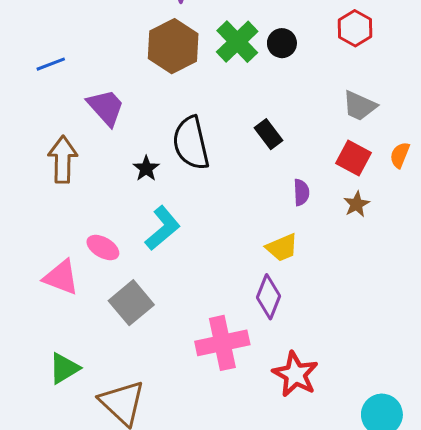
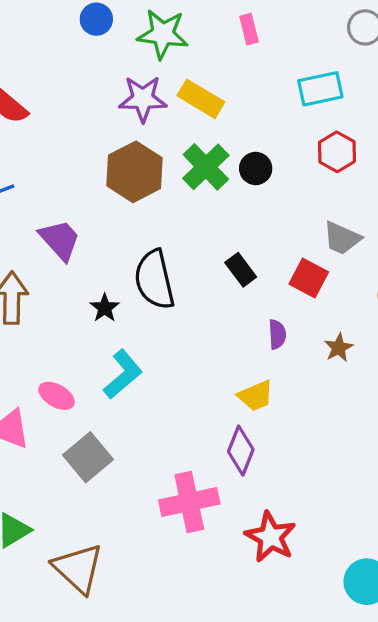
red square: (354, 158) -> (309, 278), moved

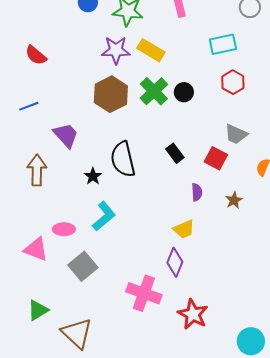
pink ellipse: (57, 396) -> (64, 229), turned -30
pink cross: (189, 502) -> (144, 293), turned 32

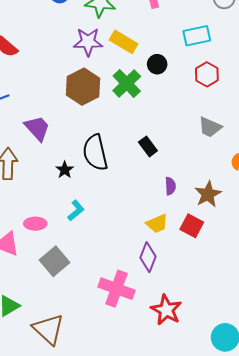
black circle: (184, 92) -> (157, 64), moved
red square: (216, 158) -> (192, 226), moved
brown star: (234, 200) -> (208, 194), size x1.5
cyan L-shape: (104, 216) -> (76, 210), size x0.7

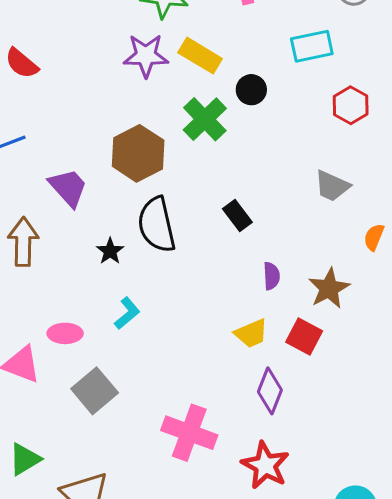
red hexagon: (207, 74) -> (351, 105), moved
brown hexagon: (83, 87) -> (138, 153), moved
purple diamond: (148, 257) -> (270, 391), moved

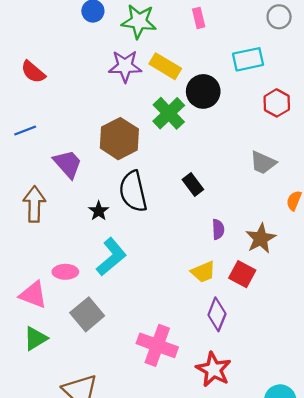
black circle: (251, 90) -> (203, 91), size x1.5
cyan L-shape: (127, 313) -> (111, 257), size x1.6
green triangle: (25, 459) -> (35, 338), moved

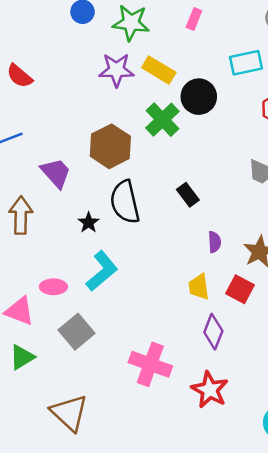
pink rectangle: (199, 18) -> (194, 19), turned 36
yellow trapezoid: (203, 272) -> (199, 287), turned 105

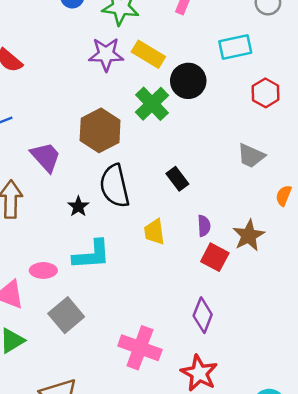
cyan L-shape: (102, 271) -> (92, 255), turned 36
yellow trapezoid: (199, 287) -> (154, 232), moved
red square: (240, 289) -> (215, 257), moved

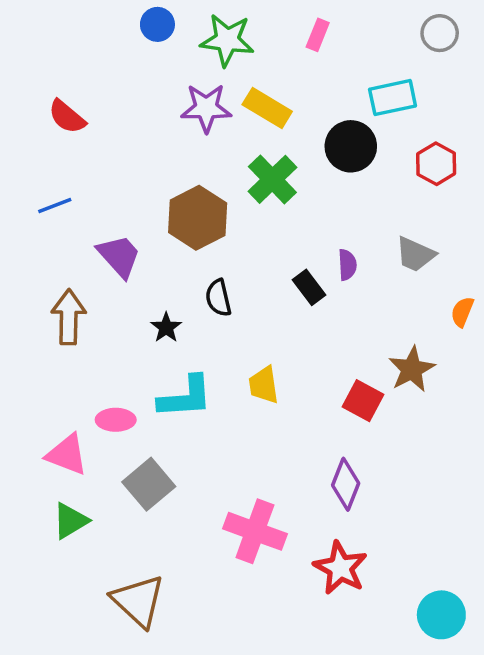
black circle: (188, 81) -> (351, 146), moved
black semicircle: (115, 186) -> (218, 298), size x0.6
purple semicircle: (204, 226) -> (347, 265), moved
yellow trapezoid: (154, 232) -> (264, 385), moved

